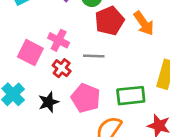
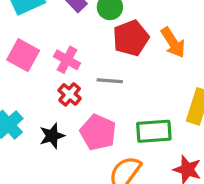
pink square: (30, 53) -> (23, 55), moved

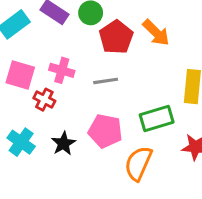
red cross: (70, 94) -> (44, 100), moved

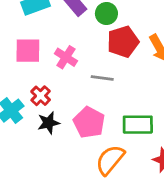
pink square: (20, 75) -> (28, 51), turned -32
red cross: (44, 100) -> (41, 96), moved

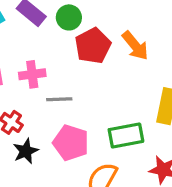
pink cross: (66, 57) -> (32, 74), turned -30
gray line: (102, 78) -> (59, 99), moved

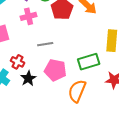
pink cross: (32, 74) -> (29, 16), moved

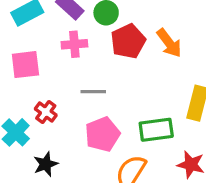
pink pentagon: (55, 70) -> (103, 134), turned 30
black star: (28, 78) -> (46, 164), moved

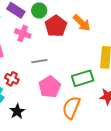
pink cross: (74, 44) -> (23, 33), turned 35

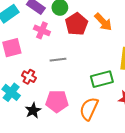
pink pentagon: (50, 87) -> (57, 101), moved, turned 30

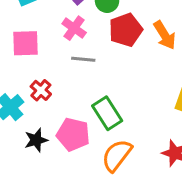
gray line: (58, 60) -> (83, 59), moved
green rectangle: (102, 79) -> (107, 113), moved, turned 60

